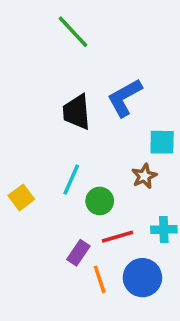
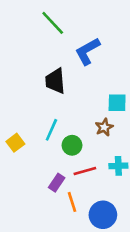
blue L-shape: (125, 98) -> (87, 51), moved
blue circle: (142, 278) -> (103, 215), moved

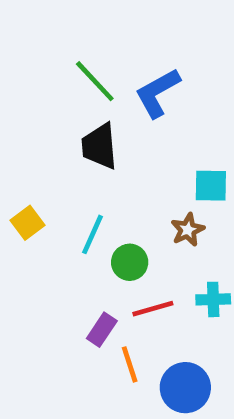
green line: (53, 23) -> (95, 81), moved
yellow square: (15, 143) -> (27, 223), moved

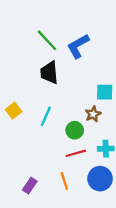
green circle: (130, 262) -> (75, 130), moved
purple rectangle: (102, 330) -> (30, 186), moved
blue circle: (185, 388) -> (100, 179), moved

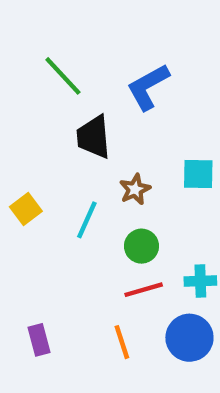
green line: (47, 40) -> (63, 76), moved
brown star: (93, 114) -> (135, 189), moved
purple rectangle: (30, 186) -> (39, 340), moved, turned -49

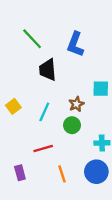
blue L-shape: (148, 87) -> (75, 44), turned -40
brown star: (135, 189) -> (76, 104), moved
red line: (144, 290) -> (43, 148), moved

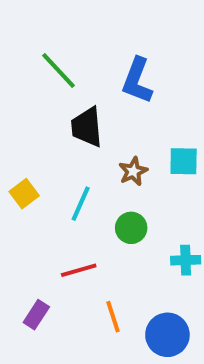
brown star: (76, 104) -> (133, 171), moved
blue circle: (96, 172) -> (167, 335), moved
purple rectangle: (20, 173) -> (36, 315), turned 48

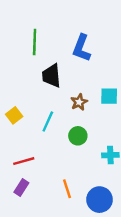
green line: (59, 70) -> (35, 42), turned 45
red line: (79, 270) -> (24, 161), moved

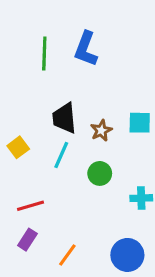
blue L-shape: (81, 48) -> (86, 49), moved
black trapezoid: (51, 76) -> (64, 118), moved
orange line: (67, 189) -> (67, 255), moved, turned 54

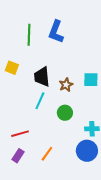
yellow square: (18, 147) -> (12, 68), moved, turned -32
orange line: (67, 255) -> (47, 154), moved
blue circle: (127, 255) -> (87, 151), moved

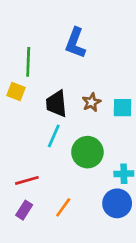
green line: (29, 35) -> (28, 62), moved
brown star: (66, 85) -> (92, 102), moved
green circle: (65, 113) -> (87, 152), size x1.5

